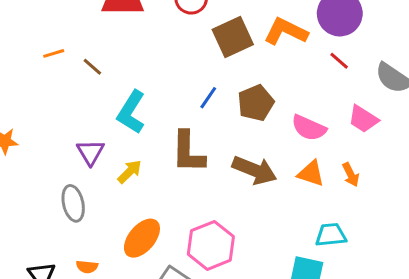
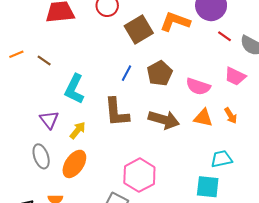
red line: (339, 61) -> (225, 36), moved
orange ellipse: (142, 238) -> (74, 164), moved

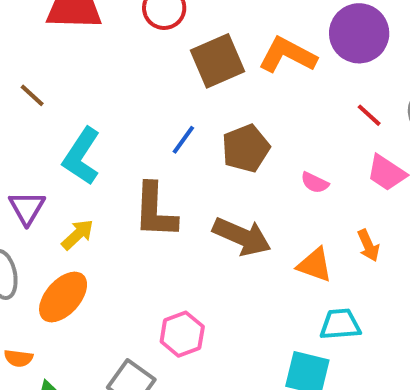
red line: (225, 36) -> (369, 115), moved
pink semicircle: (198, 86) -> (315, 183), size x0.6
orange triangle: (203, 118) -> (315, 265), moved
pink hexagon: (139, 175) -> (182, 334), size x0.7

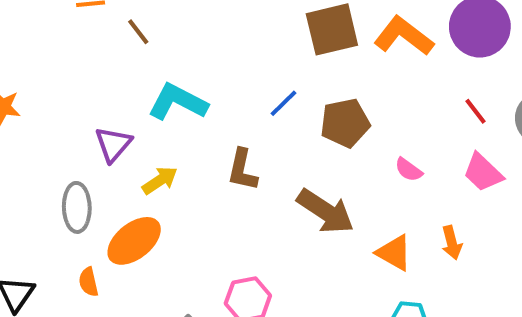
cyan L-shape: (82, 156) -> (178, 102), turned 74
brown L-shape: (155, 211) -> (242, 170), size x0.7
orange semicircle: (18, 358) -> (89, 282), moved, turned 60

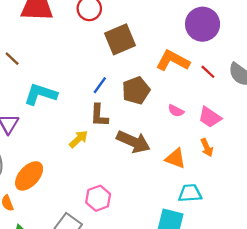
orange L-shape: (404, 36) -> (173, 61), moved
brown L-shape: (242, 170) -> (99, 115), moved
pink trapezoid: (483, 173) -> (210, 117), moved
yellow arrow: (160, 180) -> (79, 139), moved

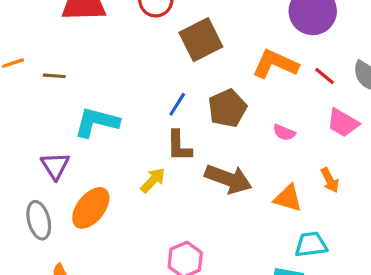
brown line: (12, 59) -> (54, 76), turned -35
pink trapezoid: (210, 117) -> (343, 123), moved
orange ellipse: (29, 176) -> (91, 208), moved

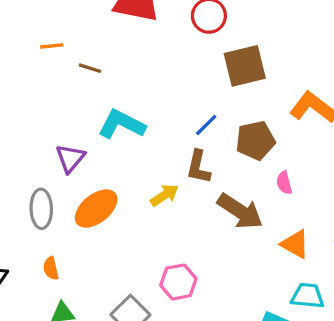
pink semicircle: (284, 132) -> (284, 183), moved, turned 40

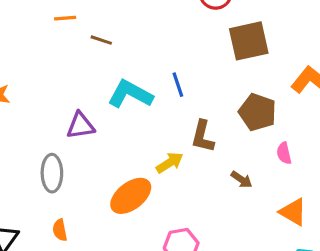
blue line: (206, 125) -> (178, 85), moved, turned -65
brown pentagon: (255, 140) -> (257, 112), turned 30
purple triangle: (70, 158) -> (81, 126), turned 40
orange ellipse: (96, 209) -> (131, 196), moved
brown arrow: (240, 211) -> (241, 179), size x0.5

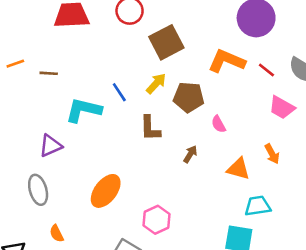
yellow arrow: (170, 163) -> (156, 84), moved
brown arrow: (241, 179) -> (190, 154), turned -78

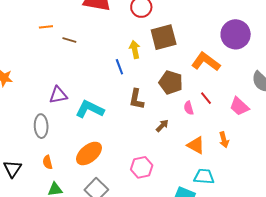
red line: (266, 70) -> (206, 98), moved
yellow arrow: (156, 84) -> (135, 50), moved, turned -66
cyan L-shape: (83, 110) -> (90, 109), moved
orange ellipse: (106, 191) -> (89, 153), moved
pink hexagon: (157, 220) -> (142, 167), moved

